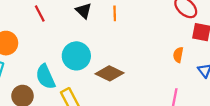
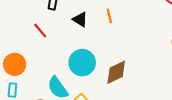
brown diamond: (109, 73) -> (116, 72), turned -40

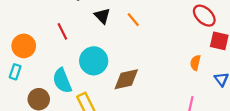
orange line: (109, 16) -> (133, 20), turned -40
red line: (40, 31) -> (62, 31), moved

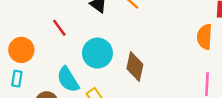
orange semicircle: (195, 63) -> (205, 37), size x1.5
brown diamond: (126, 79) -> (135, 67), turned -56

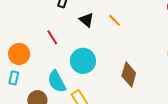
brown diamond: (135, 67) -> (129, 75), moved

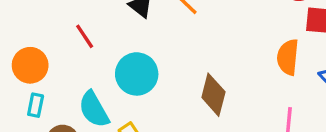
cyan rectangle: (14, 78) -> (36, 105), moved

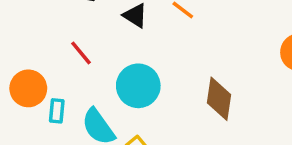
cyan rectangle: (36, 105) -> (57, 111), moved

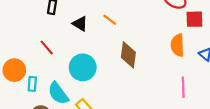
brown diamond: (219, 99) -> (128, 55), moved

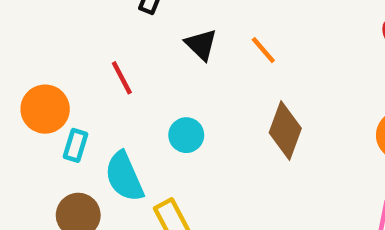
cyan circle: (83, 67) -> (186, 135), size x0.6

